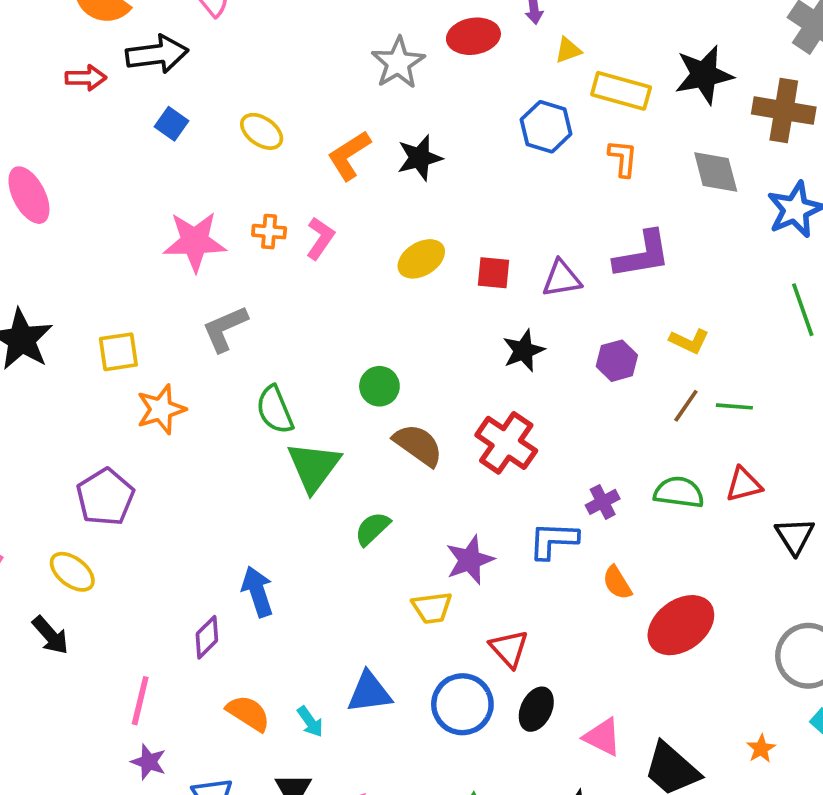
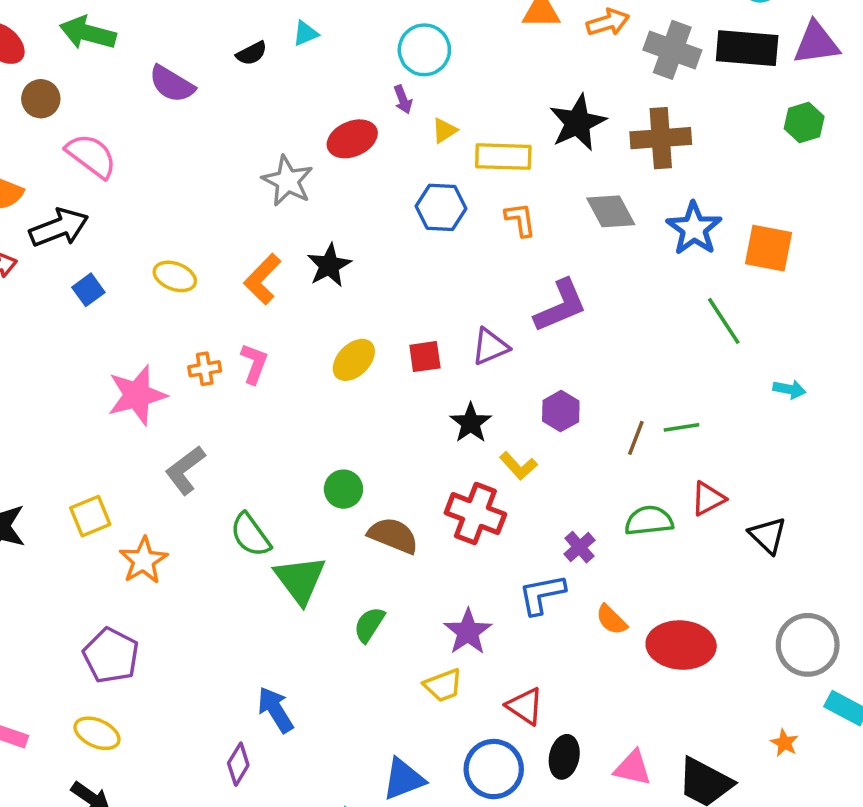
blue square: (171, 124) -> (88, 290), turned 32
yellow L-shape: (689, 341) -> (518, 466), moved, turned 36
red ellipse: (681, 625) -> (681, 645), turned 54

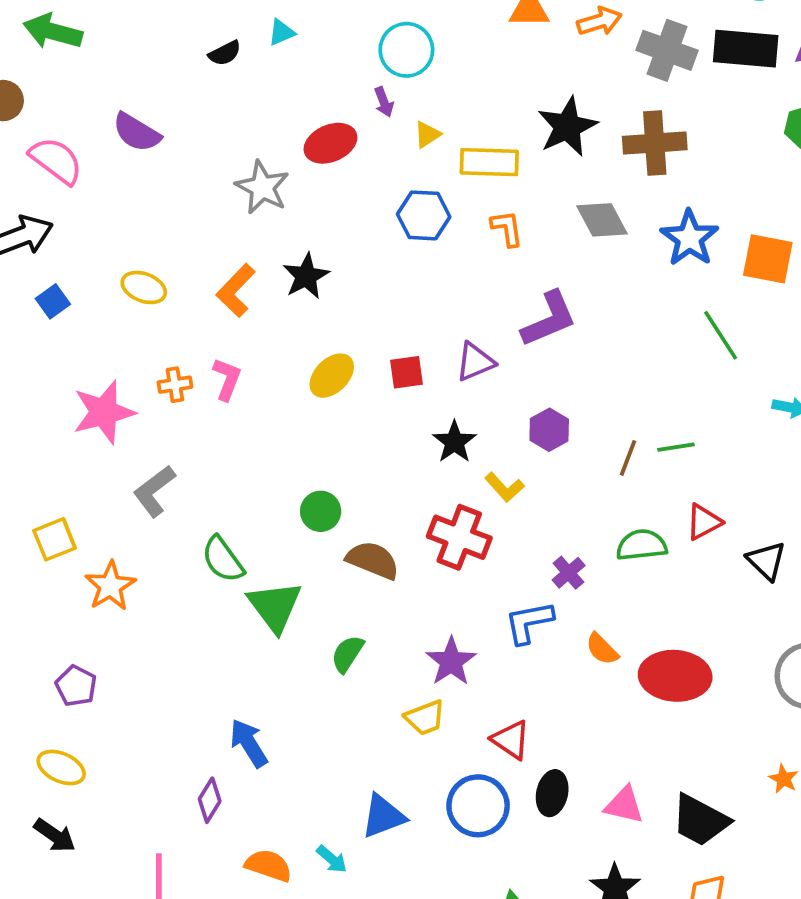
purple semicircle: (172, 84) -> (137, 132), moved
purple pentagon: (111, 656) -> (76, 686), size x0.7

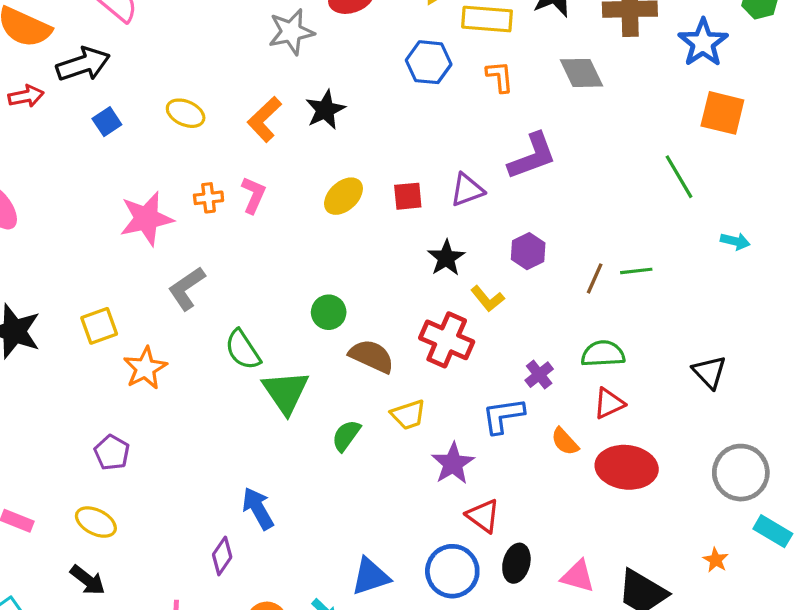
gray star: (262, 187) -> (291, 32), turned 30
blue star: (689, 238) -> (703, 43), moved
red triangle: (704, 522) -> (609, 403), moved
purple star: (451, 661) -> (453, 463), moved
yellow trapezoid: (425, 718) -> (408, 415), moved

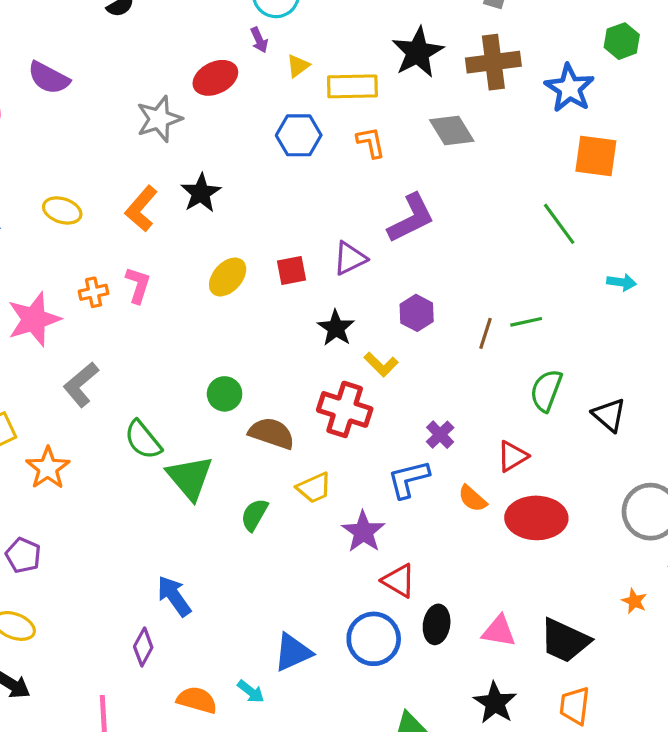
green semicircle: (603, 354) -> (546, 390), moved, turned -60

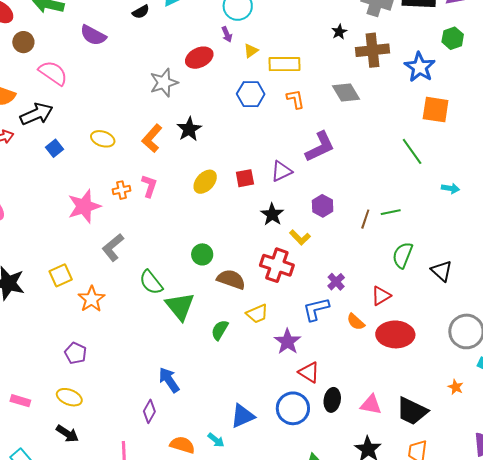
black star: (418, 52) -> (339, 32), moved, size x0.5
purple semicircle: (49, 78) -> (93, 35), moved

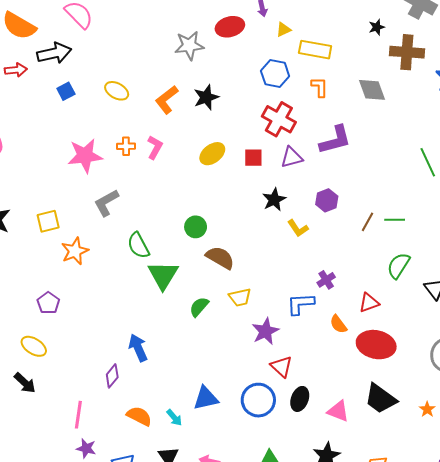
red cross: (277, 265) -> (279, 119), moved
black trapezoid: (412, 411) -> (380, 399), moved

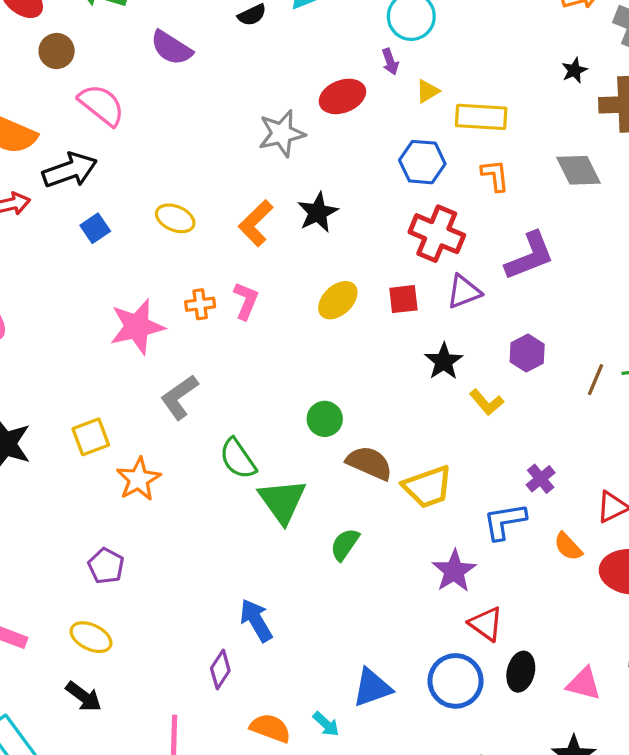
yellow trapezoid: (240, 297) -> (428, 487), moved, size x1.4

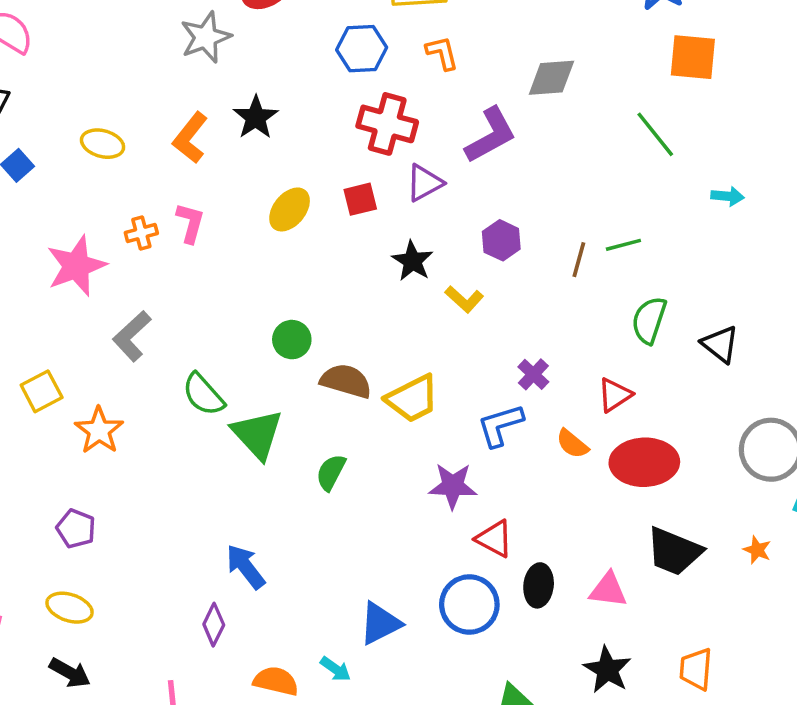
gray diamond: (579, 170) -> (551, 78), moved, turned -60
purple star: (454, 571) -> (453, 486), turned -30

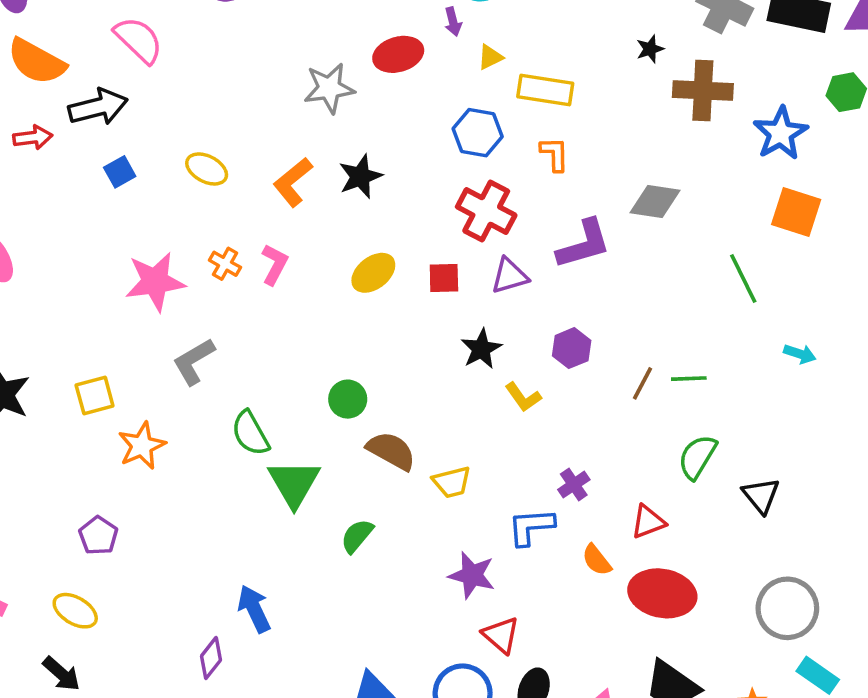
orange cross: (141, 233) -> (225, 264), turned 32
yellow trapezoid: (412, 399) -> (452, 482), size x0.7

